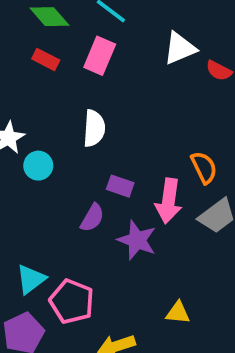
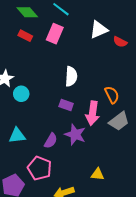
white semicircle: (94, 128) -> (71, 76), moved
purple semicircle: (92, 218) -> (51, 141), moved
cyan triangle: (31, 279) -> (17, 136), moved, turned 30

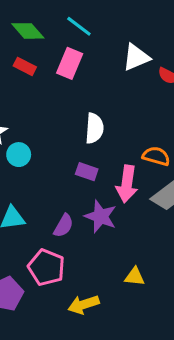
orange semicircle: (112, 95) -> (156, 156), turned -48

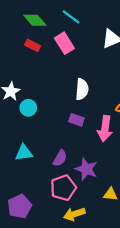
pink rectangle: (70, 63) -> (64, 43), turned -55
purple star: (101, 216) -> (86, 169), moved
pink pentagon: (46, 267) -> (63, 188), moved, turned 30

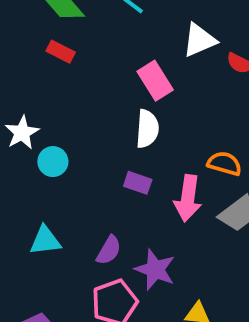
pink rectangle: (64, 43) -> (155, 81), moved

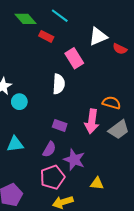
red rectangle: (61, 52) -> (46, 36), moved
white semicircle: (147, 129) -> (59, 84), moved
purple rectangle: (138, 183) -> (60, 125), moved

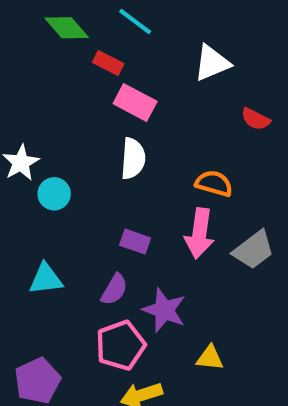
red semicircle: (120, 49) -> (256, 119), moved
pink rectangle: (74, 58) -> (135, 102), moved, turned -30
orange semicircle: (111, 103) -> (214, 183), moved

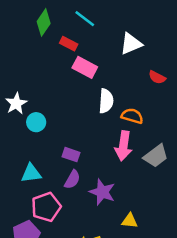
green diamond: (67, 28) -> (44, 22), turned 75
white semicircle: (133, 159) -> (106, 101), moved
purple rectangle: (135, 242) -> (71, 155), moved
pink pentagon: (121, 345) -> (46, 207), moved

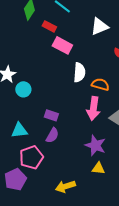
purple star: (102, 192) -> (95, 145), moved

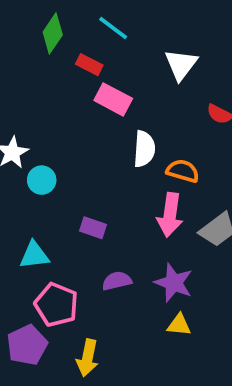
white triangle: (99, 26) -> (181, 65), turned -30
purple semicircle: (52, 135) -> (117, 281), moved, turned -133
pink pentagon: (31, 157) -> (56, 305), turned -30
yellow arrow: (65, 186) -> (87, 358), moved, turned -60

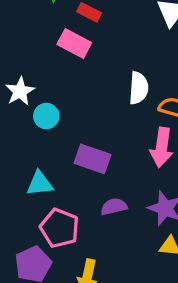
pink rectangle: (113, 99) -> (74, 44), moved
purple rectangle: (93, 228) -> (92, 159), size x1.5

